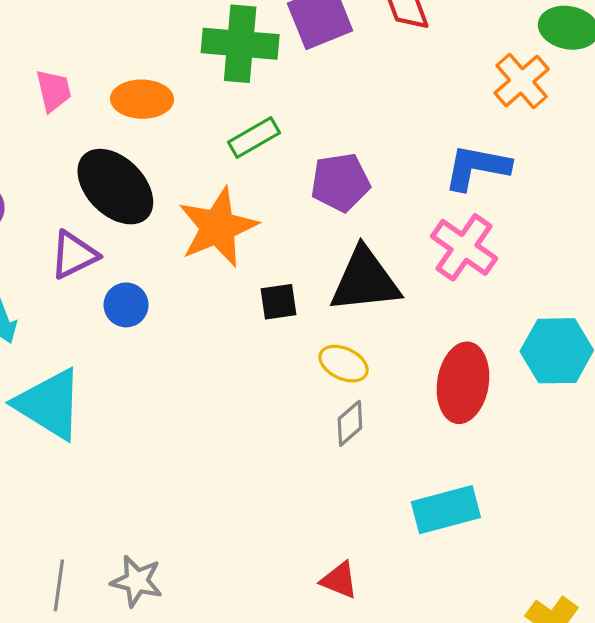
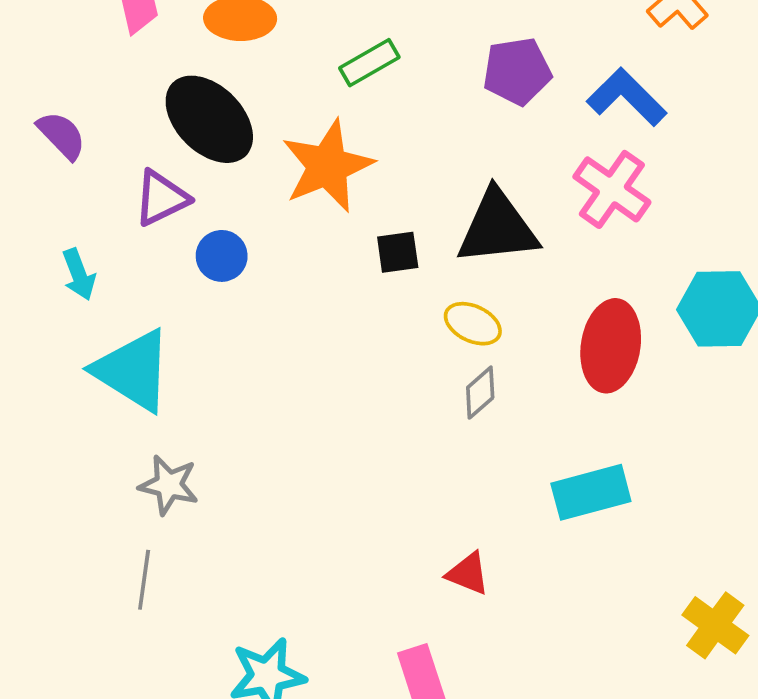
blue L-shape: (477, 167) -> (627, 97), turned 34
purple pentagon: (340, 182) -> (517, 71), moved
gray star: (137, 581) -> (169, 485), moved

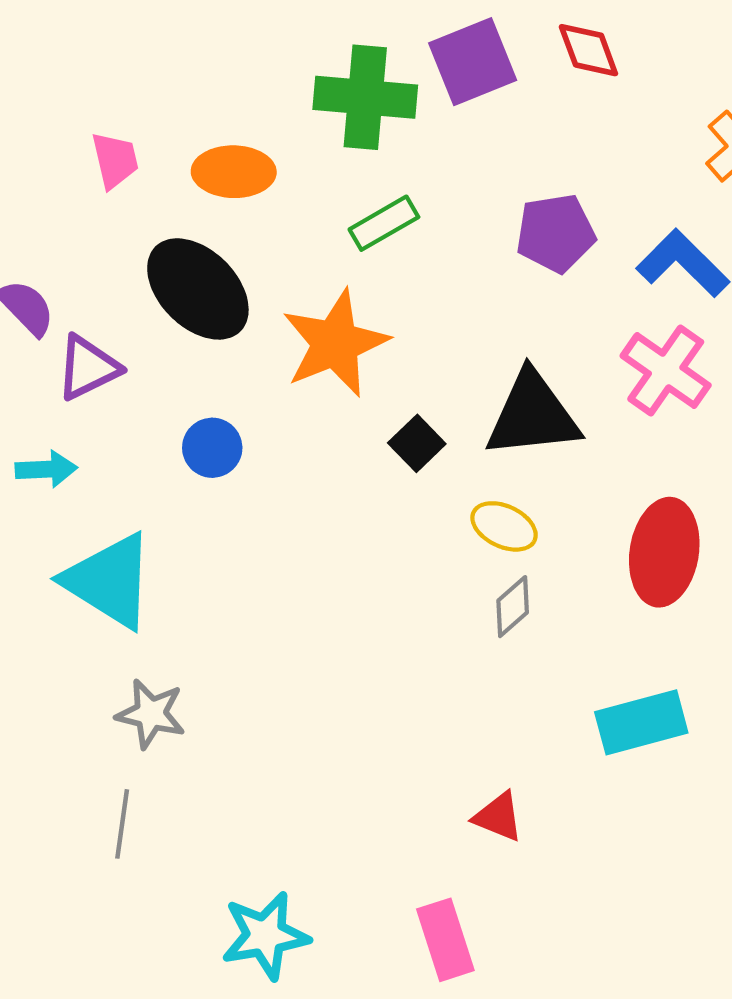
purple triangle: (161, 198) -> (88, 368), moved
black square: (398, 252) -> (417, 443), turned -36
cyan arrow: (79, 274) -> (46, 469), turned -72

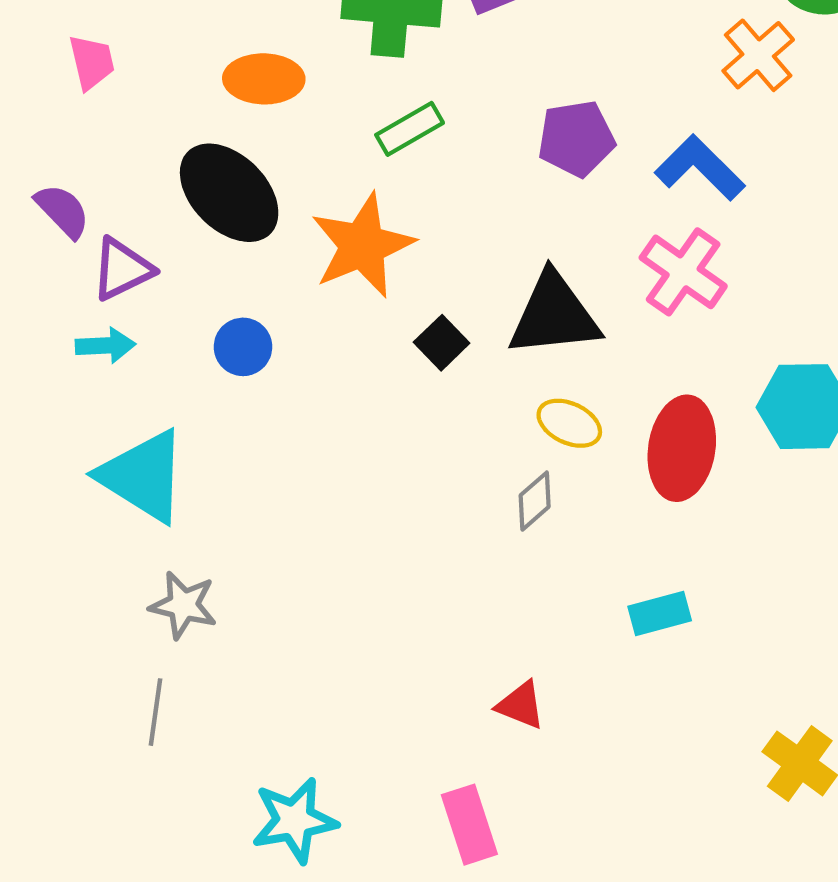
pink trapezoid: (115, 160) -> (92, 62), moved
cyan arrow: (46, 469) -> (106, 345), moved
yellow ellipse: (504, 526) -> (569, 423), moved
cyan rectangle: (641, 722) -> (660, 613), size x0.7

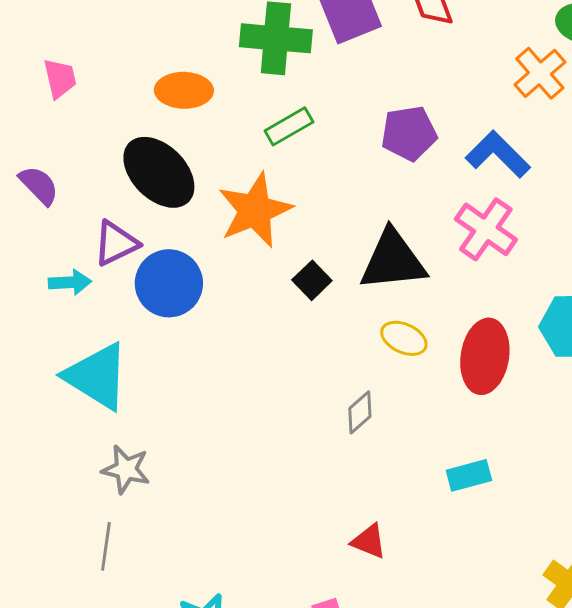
purple triangle: (122, 269) -> (116, 243), moved
blue circle: (243, 347) -> (169, 283), size x1.6
gray diamond: (535, 501) -> (360, 412), moved

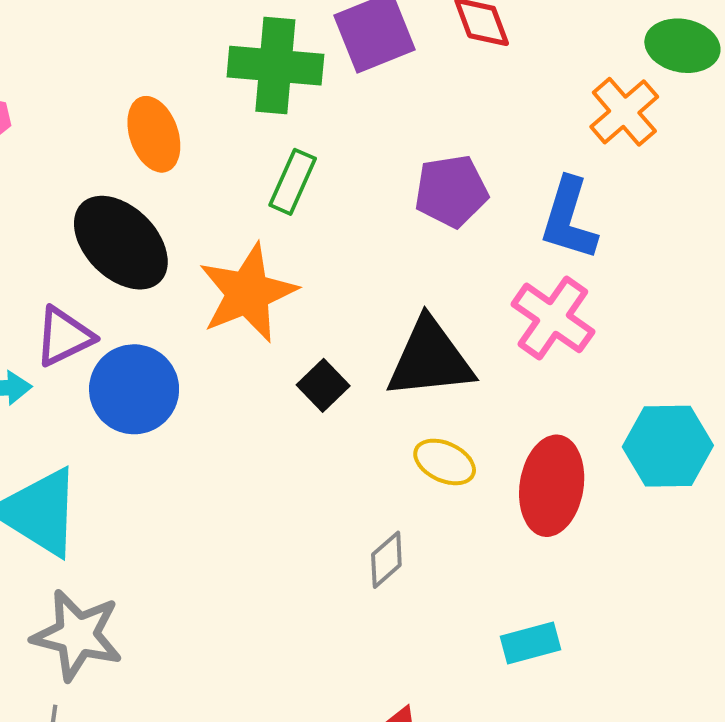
orange ellipse: (184, 90) -> (154, 134), turned 70
green rectangle: (289, 126) -> (293, 182), turned -36
blue L-shape: (498, 154) -> (569, 219), turned -118
gray star: (126, 469) -> (77, 635), size x1.4

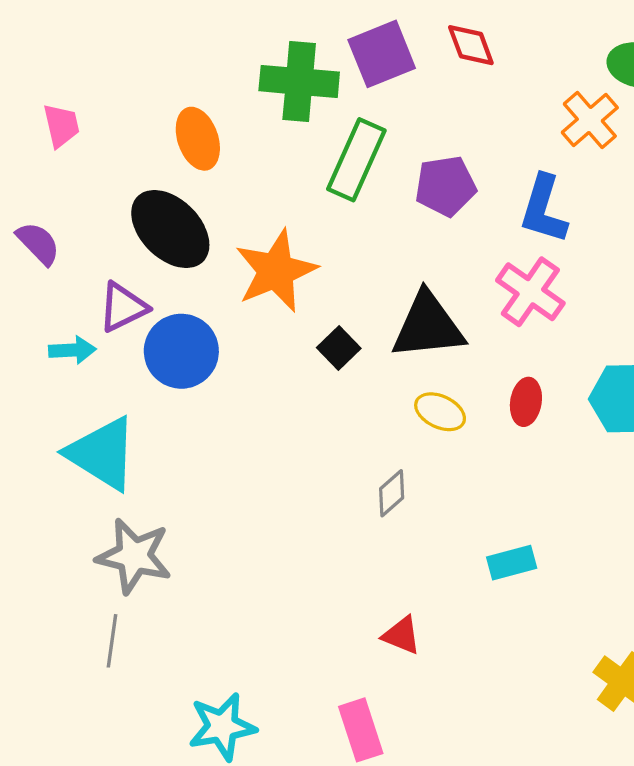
green rectangle: (293, 182) -> (356, 160), moved, size x1.5
red ellipse: (552, 486) -> (526, 402), moved, size x0.6

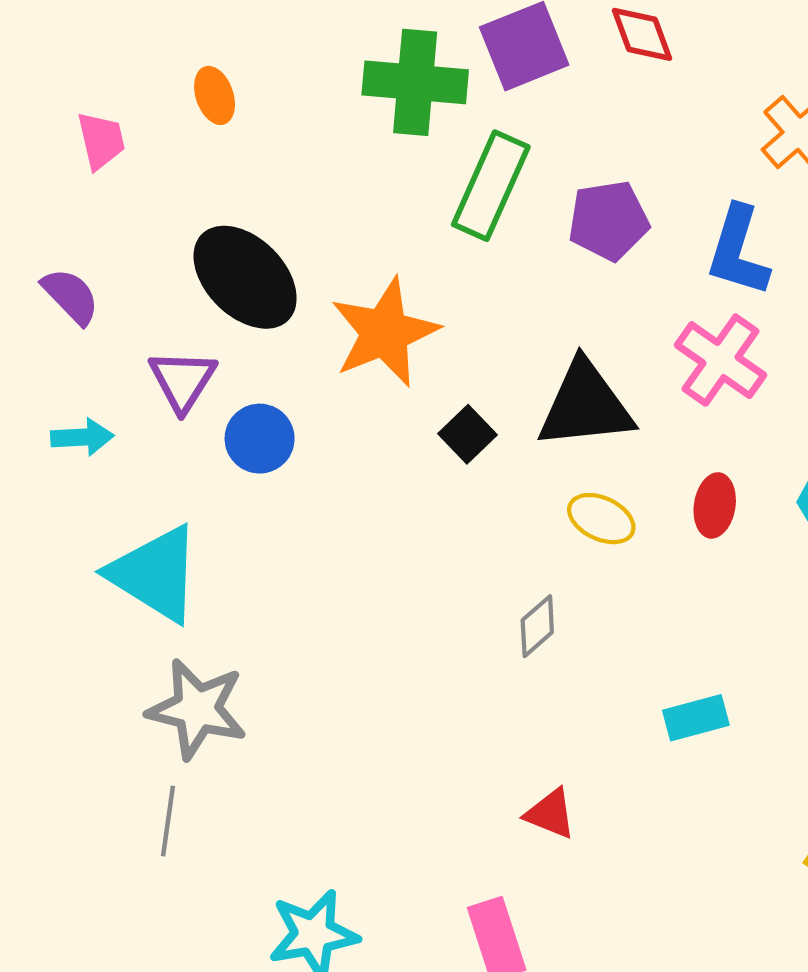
orange ellipse: (198, 139) -> (215, 95), moved, size x0.7
purple triangle: (123, 307) -> (183, 380), turned -32
cyan arrow: (72, 350) -> (82, 437), moved
blue circle: (181, 351) -> (260, 439), size x0.7

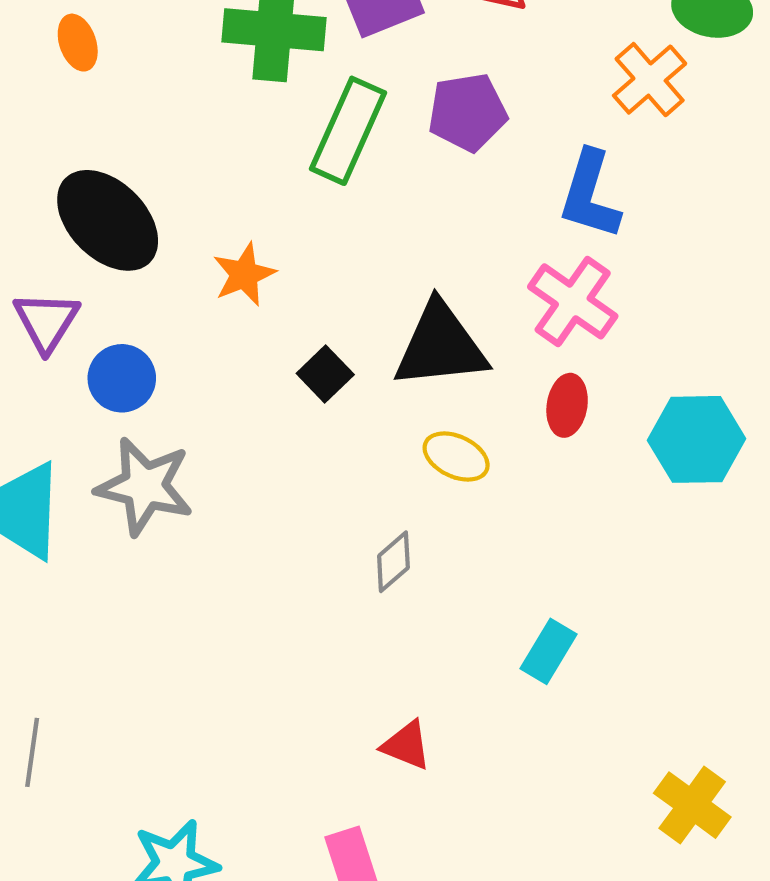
purple pentagon: (609, 220) -> (467, 112), moved
orange star: (385, 332) -> (244, 274), size x0.6
red ellipse: (715, 505) -> (567, 405), moved
gray star: (197, 709) -> (145, 486), moved
cyan rectangle: (696, 718) -> (549, 651), turned -44

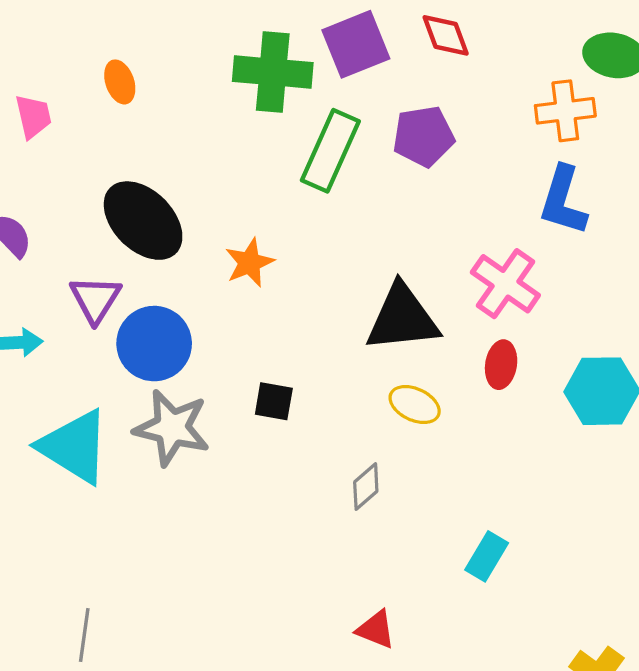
orange cross: (650, 80) -> (565, 111), turned 34
blue L-shape: (590, 195) -> (563, 201), moved
black square: (325, 374) -> (274, 401), moved, turned -36
blue circle: (122, 378) -> (154, 344), size x1.4

